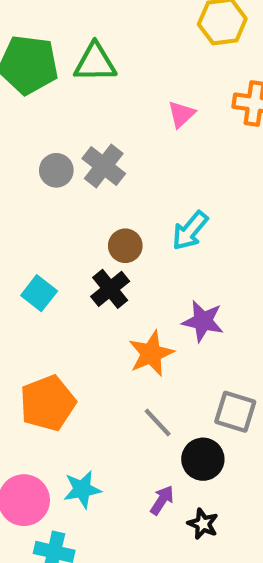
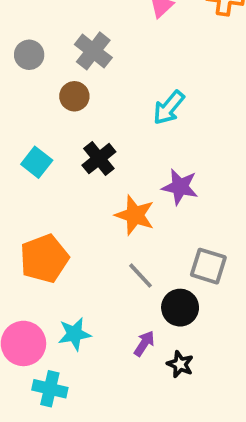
gray circle: (56, 170) -> (29, 55), moved
brown circle: (125, 246) -> (74, 96), moved
orange star: (151, 354) -> (135, 215), turned -30

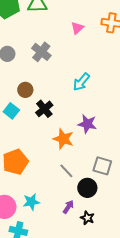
brown circle: (74, 96) -> (25, 90), moved

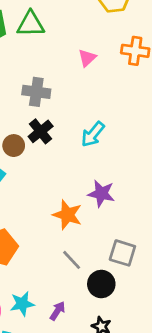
gray cross: (41, 52) -> (36, 92), turned -30
black cross: (44, 109) -> (41, 131), moved
purple arrow: (68, 207) -> (57, 311), moved

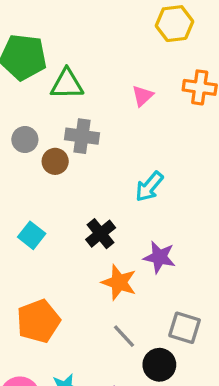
green triangle: (31, 24) -> (67, 84), moved
black cross: (41, 131) -> (101, 234), moved
brown circle: (14, 146) -> (55, 161), moved

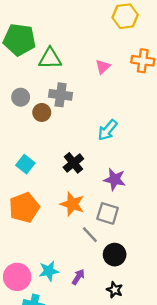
orange star: (119, 282) -> (72, 204), moved
orange pentagon: (38, 321) -> (24, 208), moved
gray square: (185, 328) -> (108, 213), moved

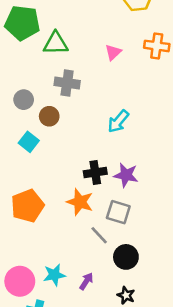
gray circle: (21, 97) -> (24, 100), moved
brown circle: (42, 112) -> (49, 116), moved
black cross: (73, 163) -> (95, 173), moved, turned 30
cyan square: (25, 164) -> (29, 142), moved

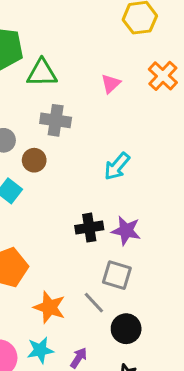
orange cross: (157, 46) -> (163, 76), turned 35
orange star: (80, 202) -> (49, 307), moved

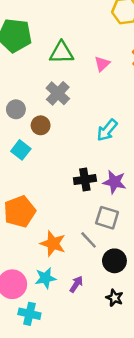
green triangle: (42, 73) -> (61, 53), moved
gray cross: (56, 120) -> (58, 93), turned 35

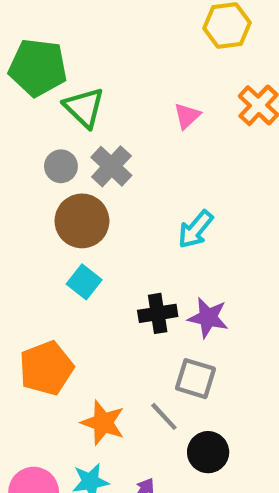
green triangle: (61, 53) -> (84, 107), moved, turned 45
gray circle: (16, 109) -> (61, 166), moved
brown circle: (41, 125) -> (82, 221), size x1.6
cyan square: (21, 150) -> (84, 282), moved

